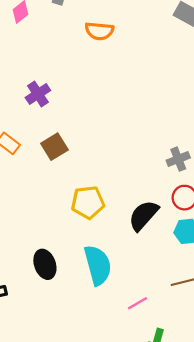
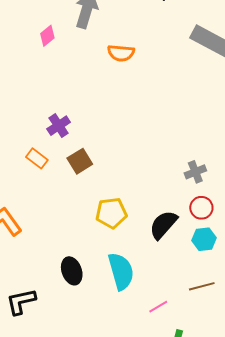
purple cross: (38, 94) -> (59, 126), moved

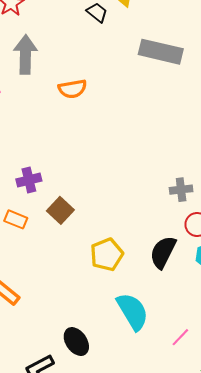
purple cross: (59, 126) -> (29, 180), turned 35
gray cross: (195, 172) -> (181, 190), turned 30
black ellipse: (72, 271) -> (76, 342), moved

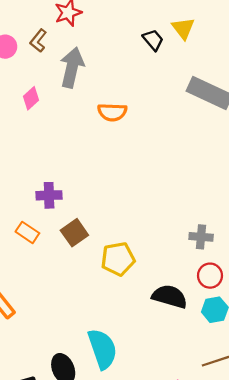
black semicircle: (163, 252) -> (170, 297), turned 68
yellow pentagon: (107, 255) -> (118, 259), moved
cyan semicircle: (133, 311) -> (102, 349), moved

